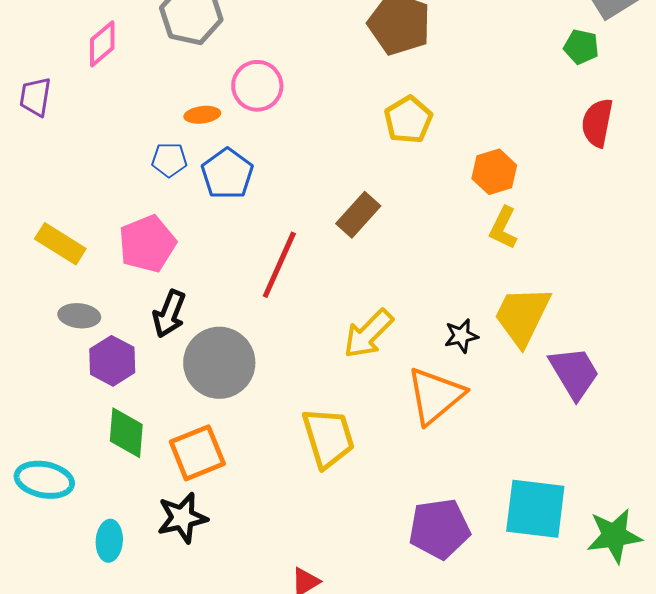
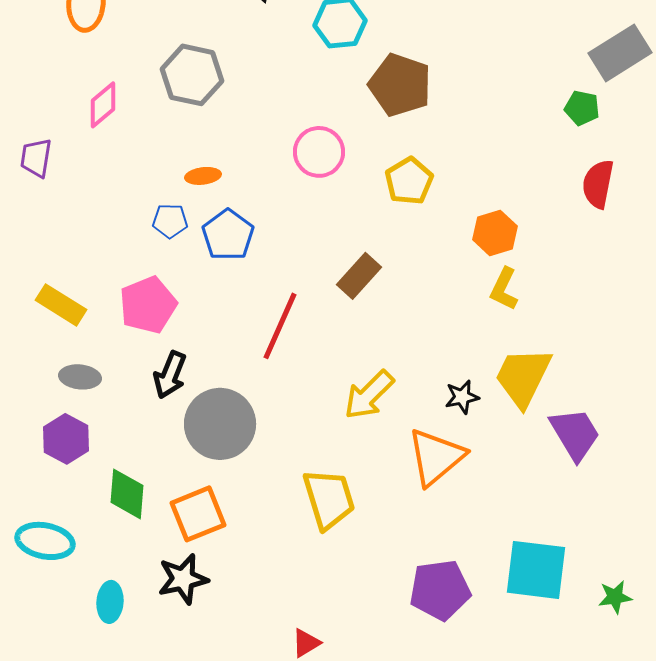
pink circle: (257, 86) -> (319, 152), moved
purple hexagon: (112, 361) -> (66, 439), moved
green star: (614, 536) -> (615, 597), size x0.6

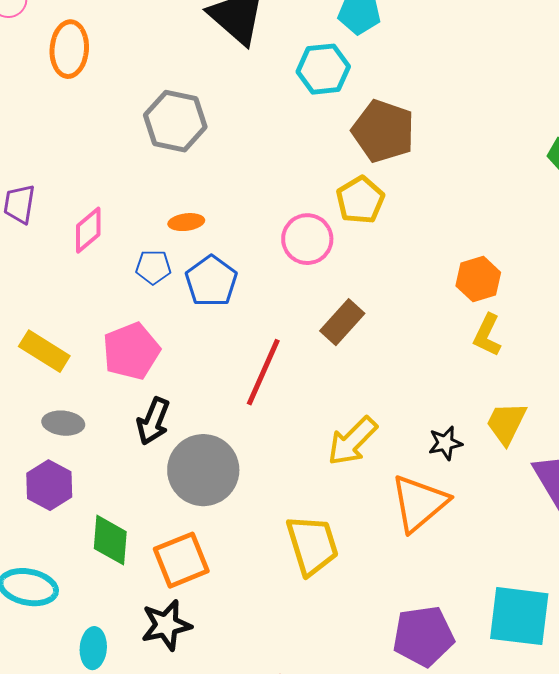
pink diamond: (103, 105) -> (88, 230), moved
pink circle: (319, 152) -> (307, 239), moved
yellow pentagon: (409, 181) -> (360, 200), moved
yellow trapezoid: (523, 377) -> (506, 423), size x0.7

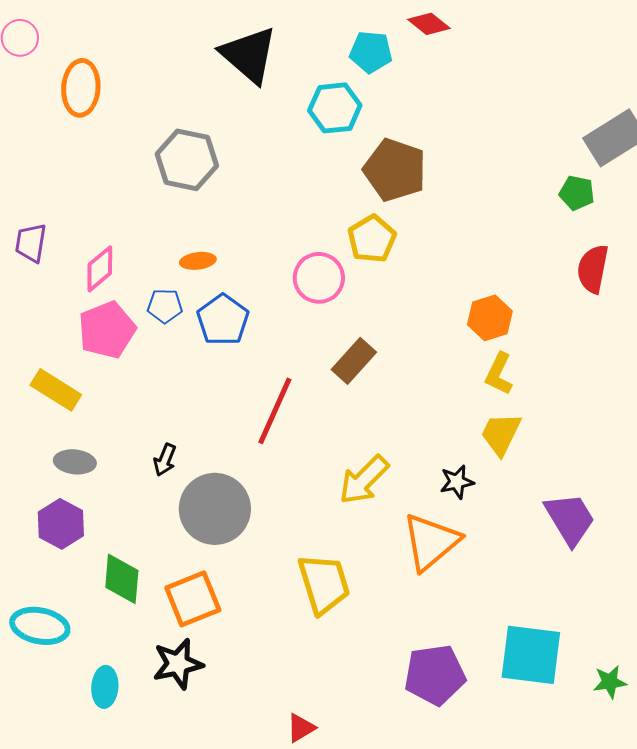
pink pentagon: (131, 351) -> (107, 330), moved
black arrow: (153, 421) -> (165, 460), size x0.7
yellow trapezoid: (506, 423) -> (501, 434), moved

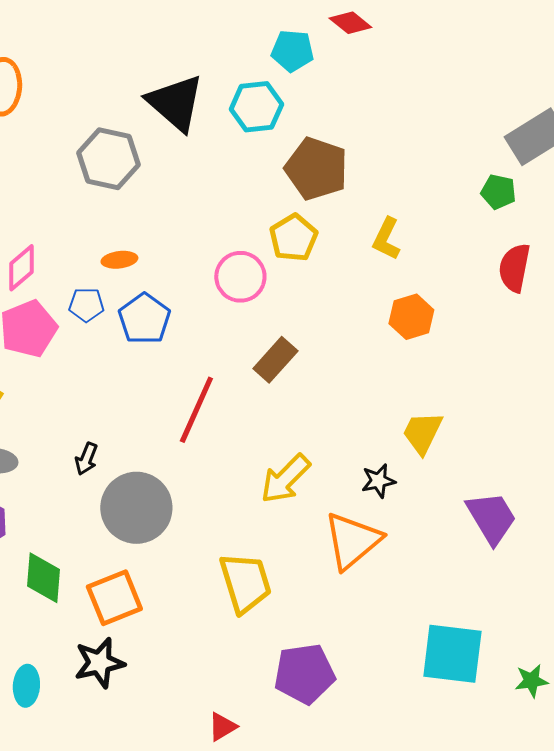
black triangle: (249, 55) -> (175, 103), moved
yellow L-shape: (499, 374) -> (386, 239), moved
purple pentagon: (435, 675) -> (304, 674), moved

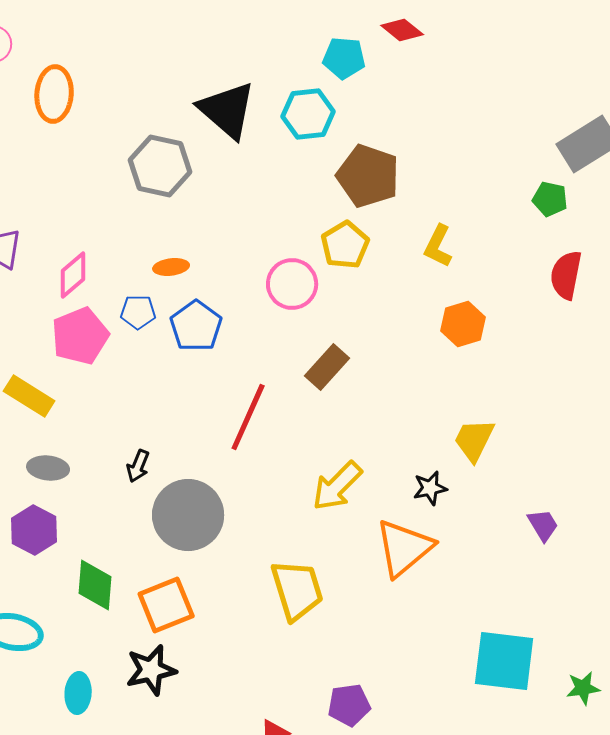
purple trapezoid: (491, 518) -> (543, 525), size x0.6
purple pentagon: (304, 674) -> (349, 705), moved, size x0.7

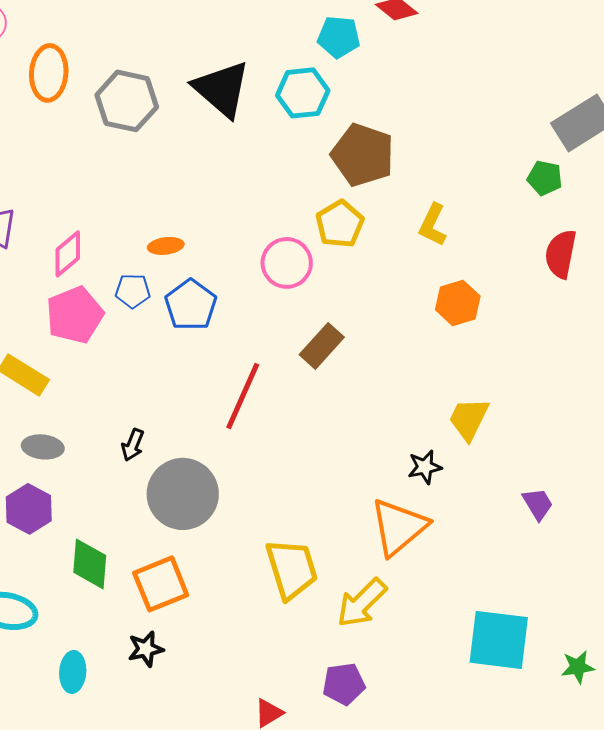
gray hexagon: (160, 166) -> (127, 101), moved
yellow arrow: (337, 486) -> (362, 603), moved
black star: (151, 670) -> (146, 649), size x0.7

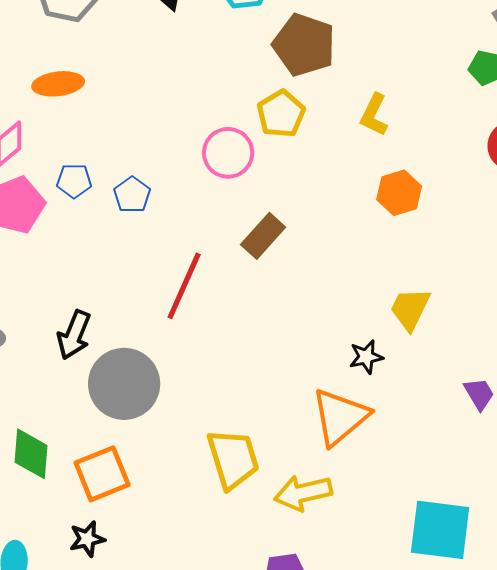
orange ellipse: (166, 246) -> (58, 84), moved, size x1.4
blue pentagon: (191, 305) -> (132, 195), size x0.7
black arrow: (133, 445) -> (74, 335), size x1.5
yellow arrow: (362, 603) -> (303, 493), turned 32

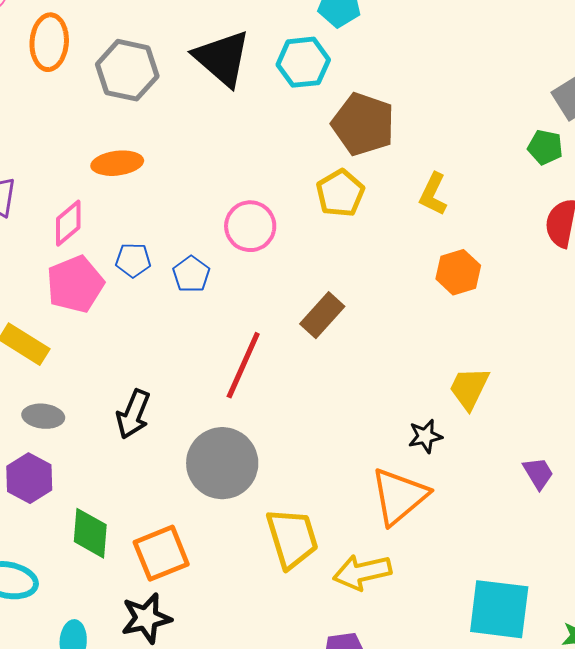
pink circle: (228, 153) -> (250, 226), moved
gray circle: (124, 384) -> (222, 463), moved
black star: (87, 539) -> (146, 618), size x1.4

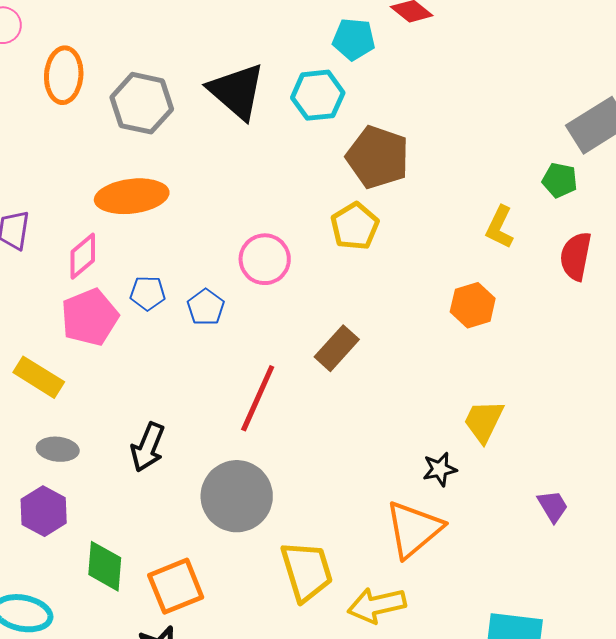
orange ellipse: (117, 163) -> (132, 196), size x1.4
yellow L-shape: (433, 194) -> (500, 227), moved

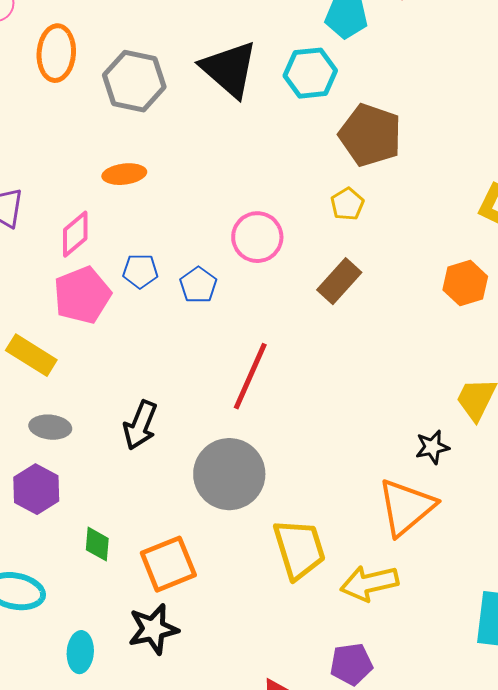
orange ellipse: (132, 196) -> (124, 174), size x0.6
yellow pentagon: (355, 226) -> (347, 204), size x0.7
brown rectangle: (337, 348) -> (339, 281), moved
green diamond: (105, 566) -> (97, 544), size x0.7

